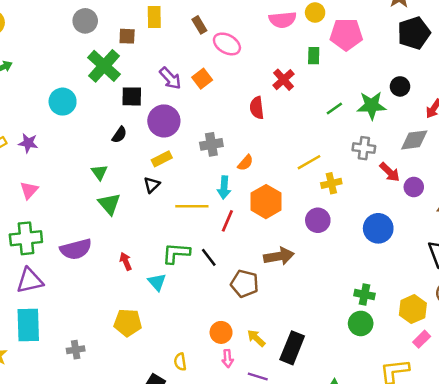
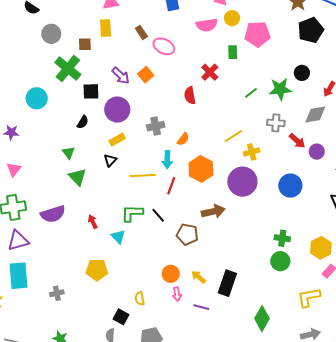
purple circle: (318, 220) -> (242, 182), size x1.5

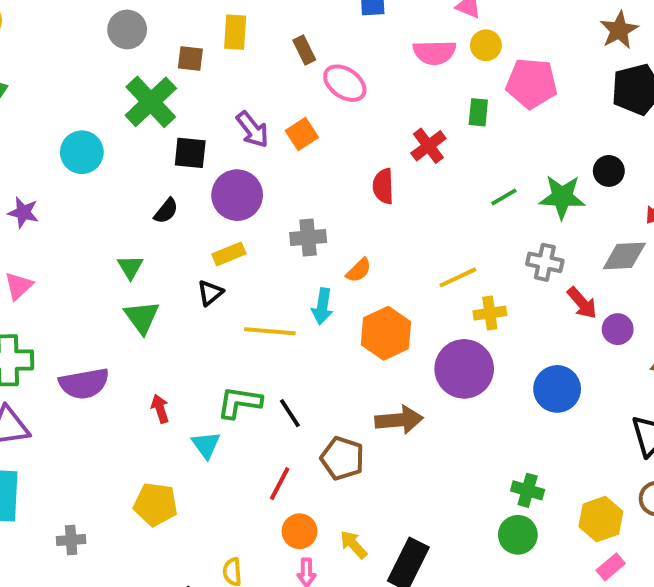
red line: (171, 186) -> (280, 484), moved

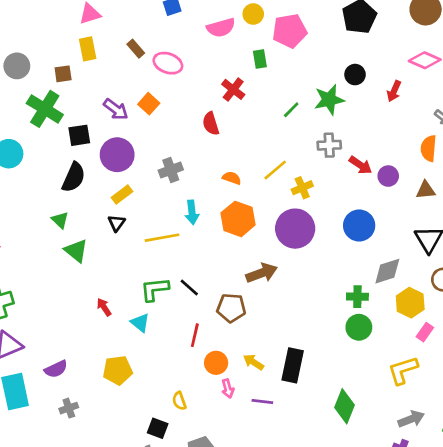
black semicircle: (166, 211) -> (74, 177), size x1.6
gray diamond: (624, 256) -> (387, 271), moved
orange semicircle: (359, 270) -> (232, 178), moved, turned -102
purple semicircle: (84, 384) -> (56, 369), moved, size x0.7

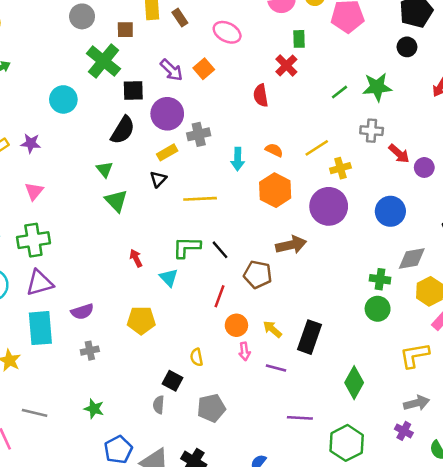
brown rectangle: (136, 49) -> (180, 18), moved
green rectangle: (260, 59) -> (299, 39), moved
black circle: (355, 75) -> (407, 47), moved
gray cross: (171, 170) -> (199, 134), moved
cyan arrow: (192, 212) -> (238, 159), moved

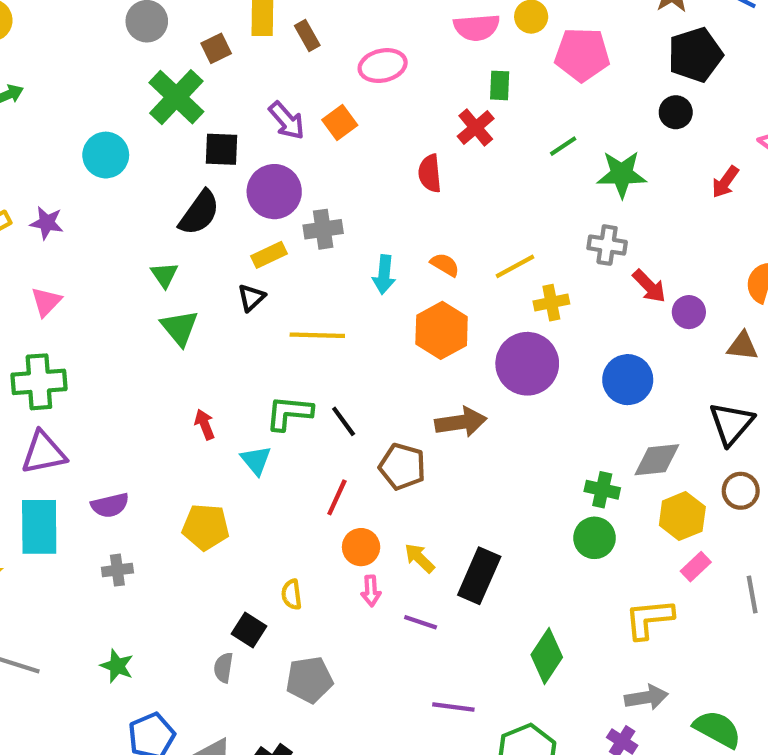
brown square: (125, 30) -> (216, 48), turned -30
pink ellipse: (227, 32) -> (383, 66), turned -44
green line: (340, 92) -> (563, 146), moved

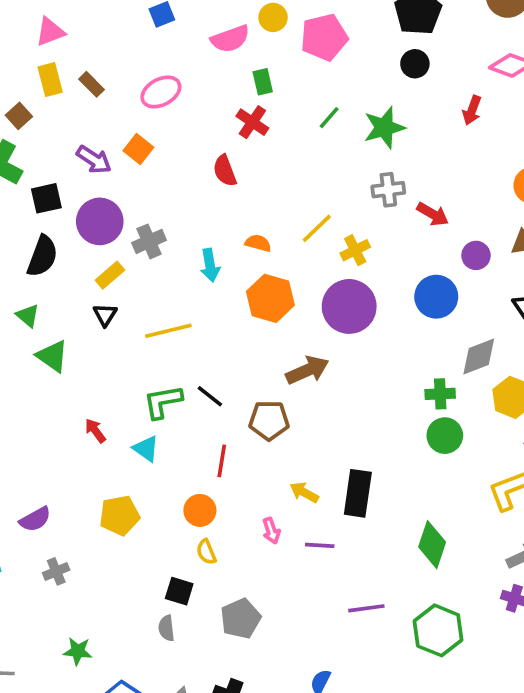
purple circle: (689, 312) -> (476, 255), moved
orange circle: (361, 547) -> (200, 510), moved

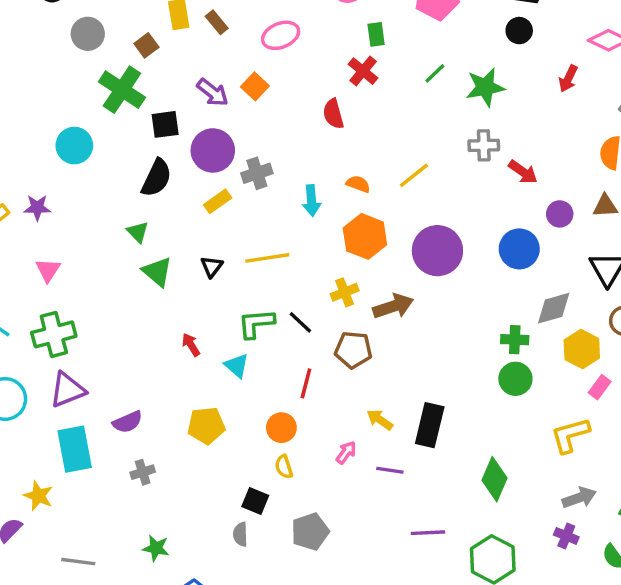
yellow cross: (355, 250) -> (345, 292), moved
black triangle: (105, 315) -> (212, 267), moved
pink arrow: (271, 531) -> (346, 453), turned -130

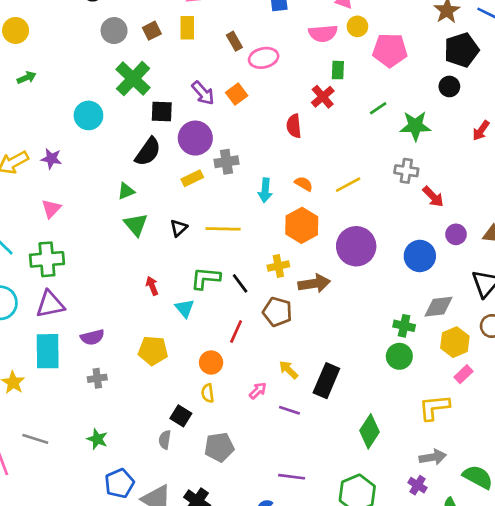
brown rectangle: (217, 22) -> (234, 41), moved
brown square: (146, 45) -> (152, 31), moved
green triangle: (138, 232) -> (126, 191), turned 42
purple line: (428, 533) -> (292, 477), moved

